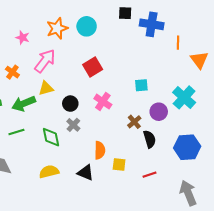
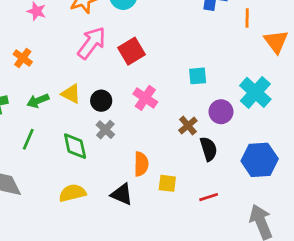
pink arrow: (45, 61) -> (92, 43), moved
yellow triangle: (46, 88) -> (71, 94), moved, turned 42
green arrow: (24, 104) -> (38, 101), size x0.7
green line: (16, 132) -> (28, 139), turned -49

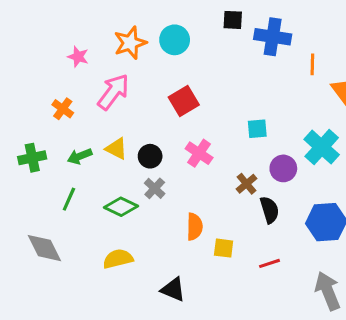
pink arrow: (92, 43) -> (113, 92), moved
green diamond: (75, 146) -> (121, 207), turned -52
black triangle: (122, 194) -> (173, 289), moved

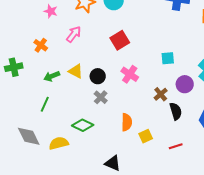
pink arrow: (113, 92) -> (74, 34), size x0.7
green cross: (32, 158) -> (14, 67), moved
green diamond: (121, 207) -> (83, 125), moved
yellow square: (224, 248) -> (146, 136), turned -32
yellow semicircle: (118, 259) -> (59, 143), moved

